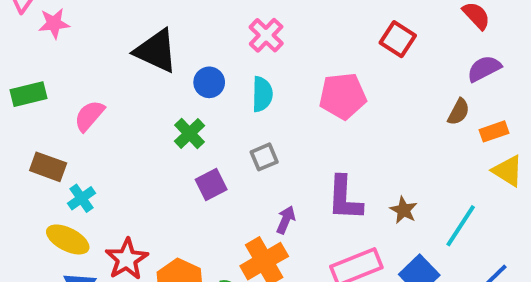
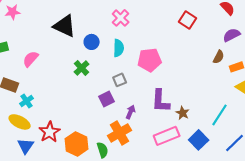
pink pentagon: (343, 96) -> (150, 60), moved
purple square: (211, 184) -> (107, 99), moved
brown star: (404, 210) -> (183, 113), moved

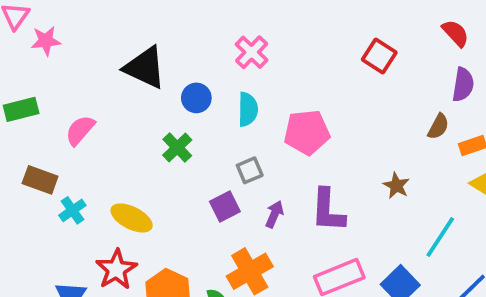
purple semicircle: (232, 35) -> (463, 85), turned 126
purple arrow: (131, 112) -> (274, 214), moved
brown star: (183, 113) -> (396, 186), moved
yellow ellipse: (20, 122) -> (132, 218), moved

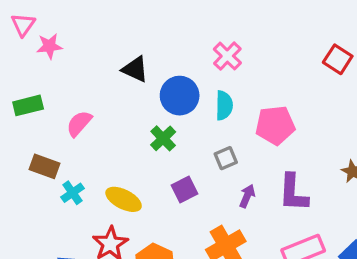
black triangle: (145, 67) -> (135, 69), size x0.7
blue circle: (196, 98) -> (180, 96), size x1.5
purple square: (225, 207) -> (185, 189), moved

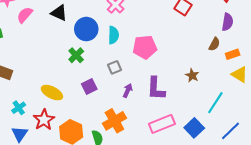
pink semicircle: (79, 124) -> (25, 15), moved
cyan cross: (72, 193) -> (19, 108), moved

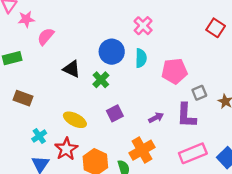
black triangle: (59, 13) -> (72, 69), moved
gray square: (114, 67) -> (199, 93), moved
purple arrow: (128, 91) -> (156, 118), turned 40

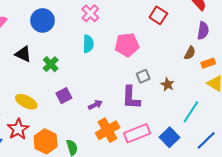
blue circle: (112, 52) -> (42, 20), moved
pink pentagon: (174, 71) -> (127, 45), moved
purple arrow: (156, 118) -> (95, 105), moved
orange cross: (142, 150) -> (108, 130), moved

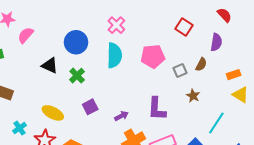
blue circle: (42, 20) -> (76, 42), moved
purple semicircle: (203, 31) -> (216, 42), moved
cyan semicircle: (88, 44) -> (114, 55), size x1.4
brown semicircle: (190, 53) -> (201, 64), moved
gray square: (143, 76) -> (180, 71), moved

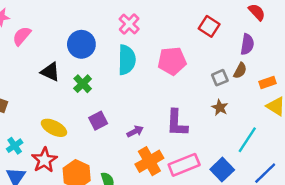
brown semicircle: (201, 64) -> (240, 71), moved
gray square: (180, 71) -> (220, 78), moved

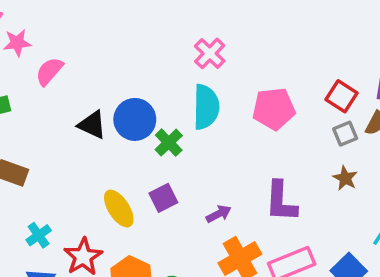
red square: (209, 26) -> (342, 96), moved
blue circle: (81, 44) -> (135, 119), moved
green cross: (83, 84) -> (169, 143), moved
yellow ellipse: (54, 128) -> (119, 209), moved, turned 30

